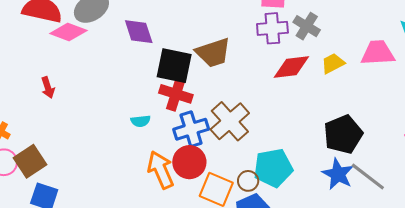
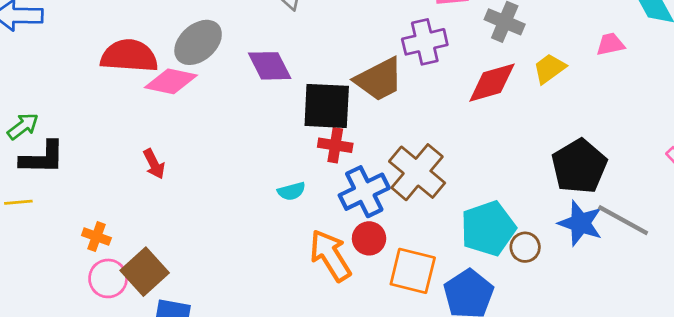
purple cross: (272, 28) -> (425, 42), moved
pink trapezoid: (378, 53) -> (610, 44), size x0.6
red cross: (176, 94) -> (335, 145), size x0.7
red circle: (189, 162) -> (369, 238), size x0.7
brown circle: (248, 181) -> (525, 247), moved

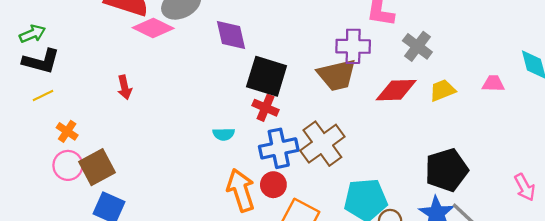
brown trapezoid: (379, 79) -> (337, 75), moved
yellow line: (18, 202) -> (43, 96), moved, turned -35

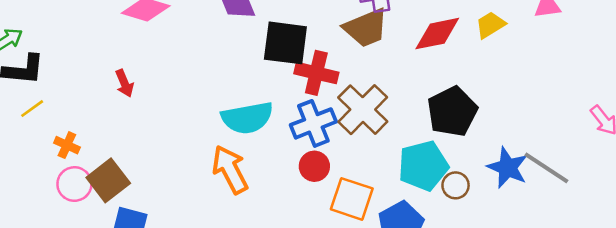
red cross: (266, 108) -> (316, 73), moved, size x1.4
cyan semicircle: (224, 134) -> (247, 118), size x2.0
black pentagon: (446, 170) -> (452, 111), moved
orange arrow: (241, 190) -> (230, 170), moved

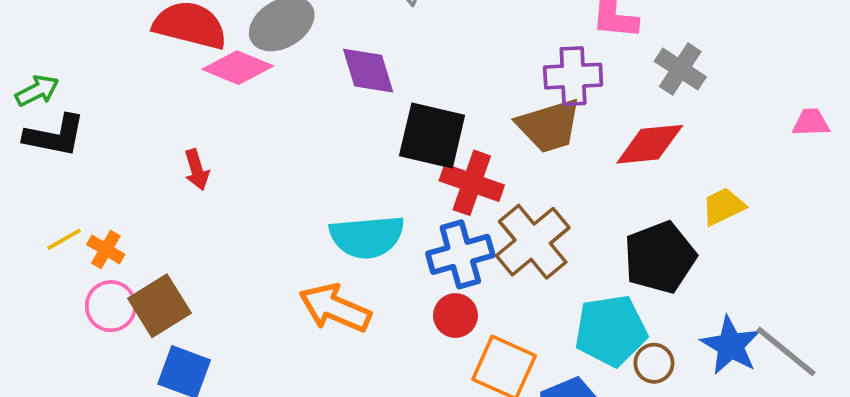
yellow trapezoid: (490, 25) -> (723, 206), moved
yellow line: (32, 109) -> (64, 239), moved
orange arrow: (230, 170) -> (335, 308), turned -45

